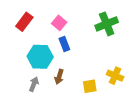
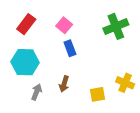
cyan hexagon: (40, 57) -> (25, 62), moved

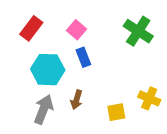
green cross: (116, 26) -> (138, 31), turned -35
cyan hexagon: (25, 62) -> (48, 70), moved
gray arrow: (37, 92) -> (44, 109), size x1.5

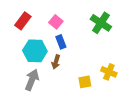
brown arrow: (77, 100) -> (56, 62), moved

